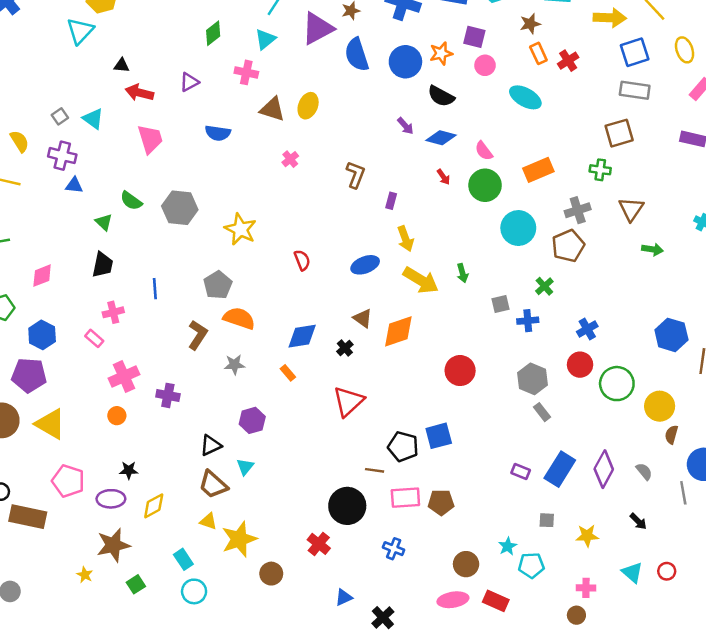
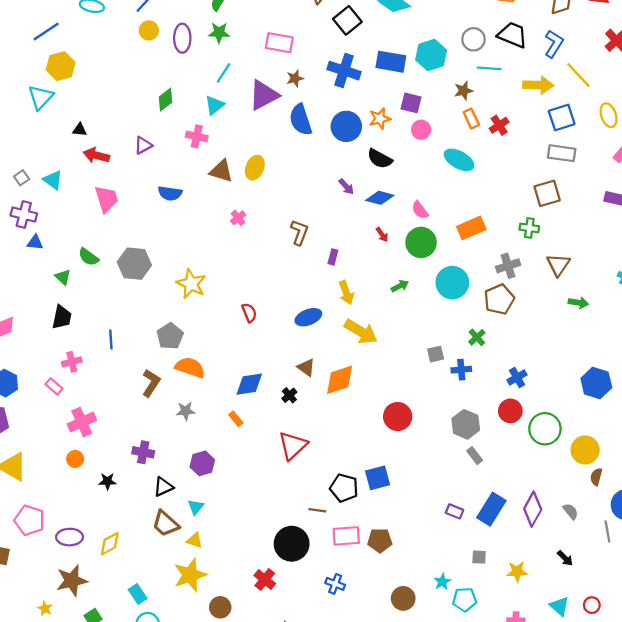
green arrow: (462, 273) -> (400, 286), moved, turned -102
purple cross: (168, 395) -> (143, 452), moved
black star: (129, 470) -> (107, 481), moved
yellow triangle: (208, 521) -> (195, 540), moved

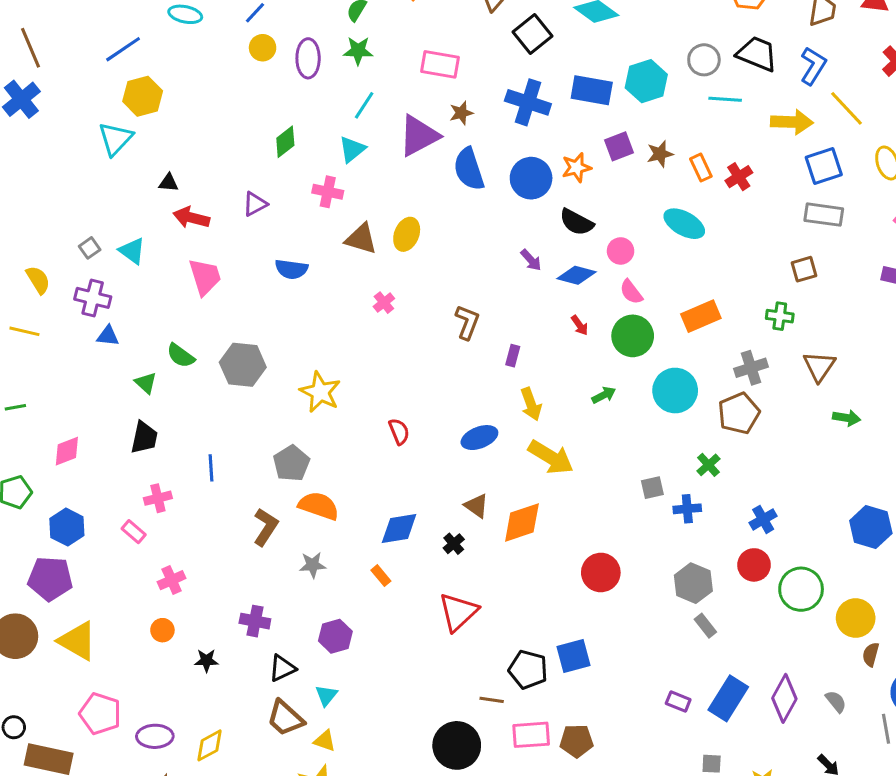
brown star: (463, 91) -> (660, 154), moved
purple square: (411, 103) -> (619, 146), turned -35
pink circle: (421, 130) -> (621, 251), moved
brown square: (547, 193) -> (804, 269), size x0.7
pink cross: (82, 422) -> (172, 580), size x0.7

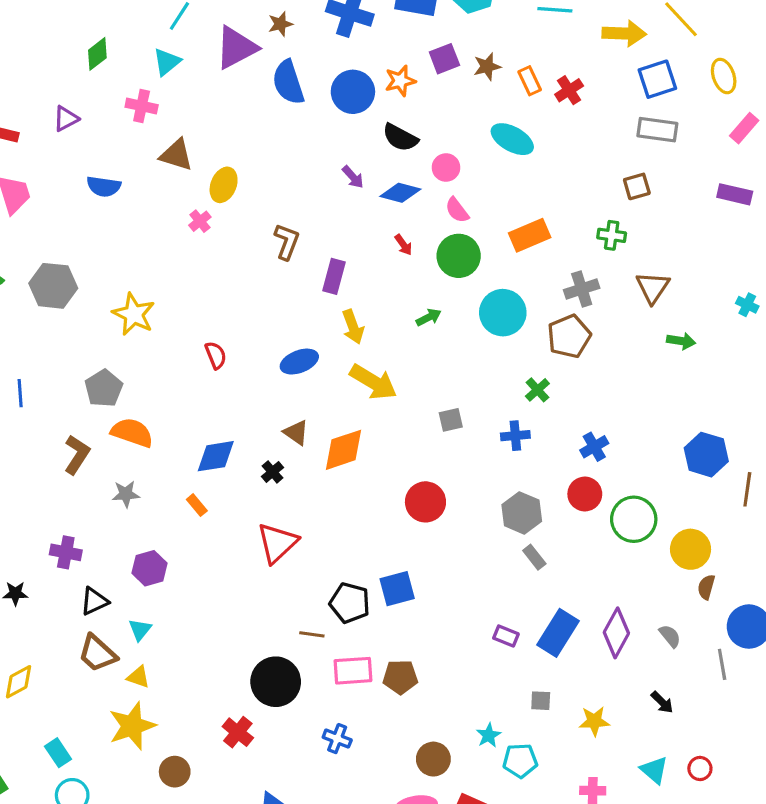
yellow ellipse: (407, 234) -> (224, 185), moved
purple rectangle: (513, 356) -> (334, 276), size x1.5
gray square: (652, 488) -> (451, 420), moved

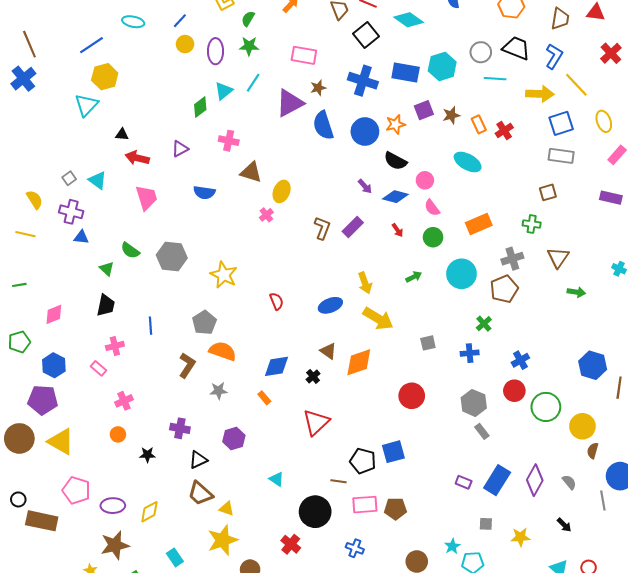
cyan triangle: (167, 62) -> (224, 91), moved
green circle: (459, 256) -> (433, 237), size x0.7
purple rectangle: (334, 276) -> (353, 227), moved, turned 30
cyan triangle: (140, 630) -> (276, 479), moved, turned -35

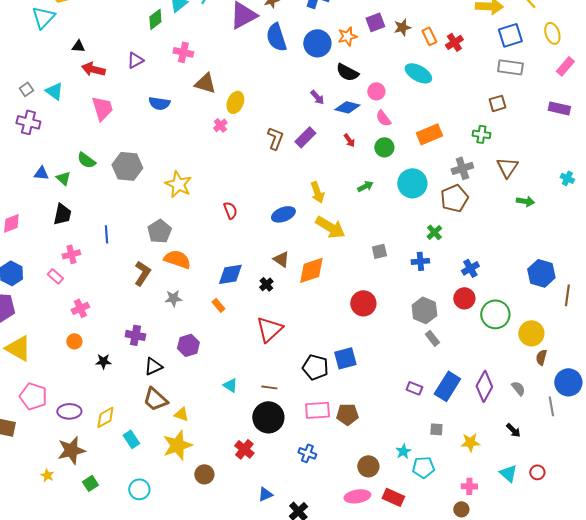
blue triangle: (81, 237) -> (41, 173), moved
brown line: (338, 481) -> (269, 387), moved
cyan rectangle: (175, 557) -> (131, 439), moved

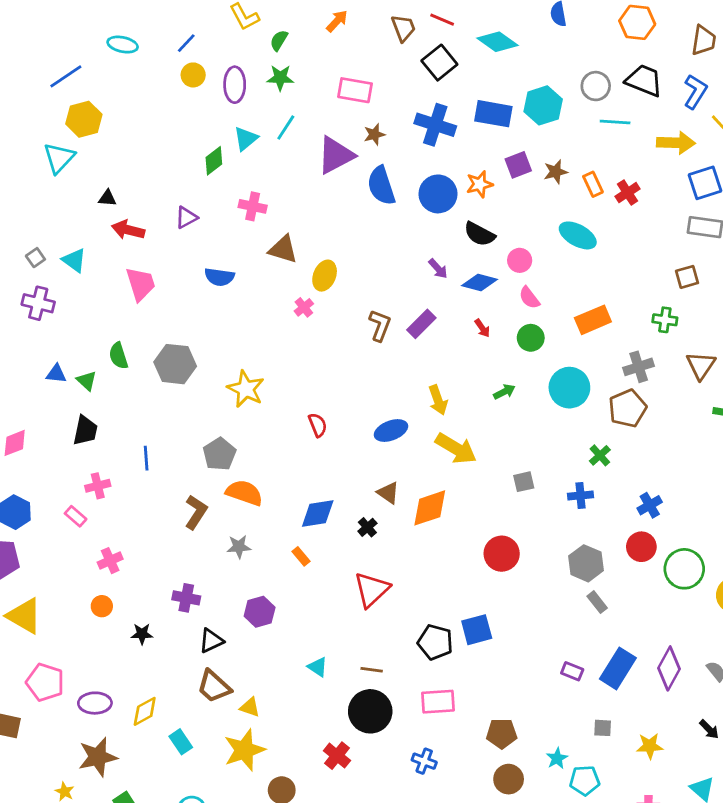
green semicircle: (86, 160) -> (118, 356), turned 36
brown pentagon: (347, 414) -> (502, 733), moved

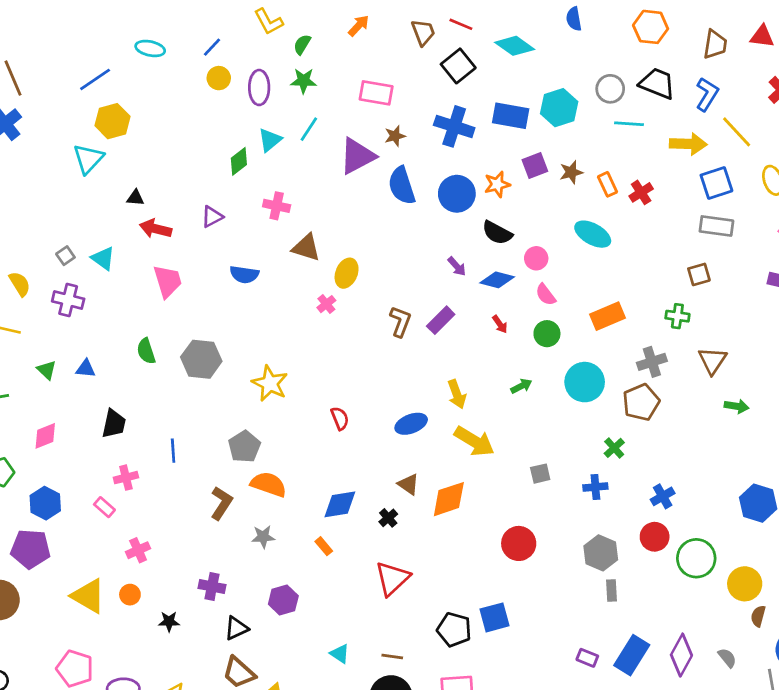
green triangle: (87, 381) -> (47, 370), moved
gray rectangle: (597, 602) -> (612, 591), turned 35
yellow triangle: (24, 616) -> (88, 596), moved

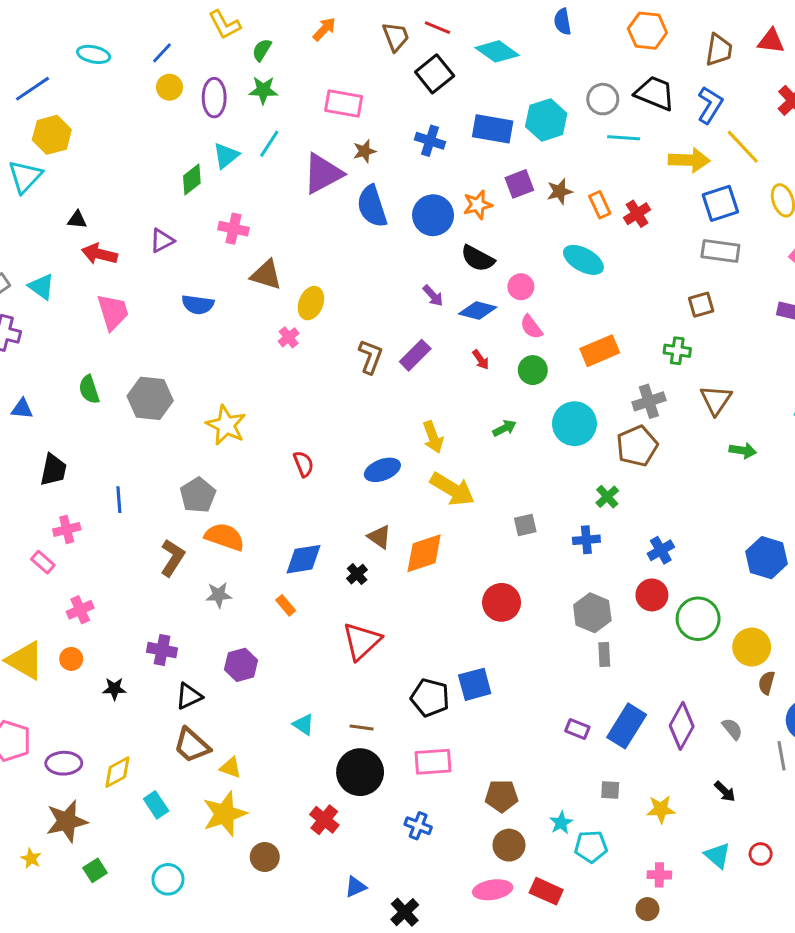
blue cross: (454, 126) -> (430, 141), size x0.7

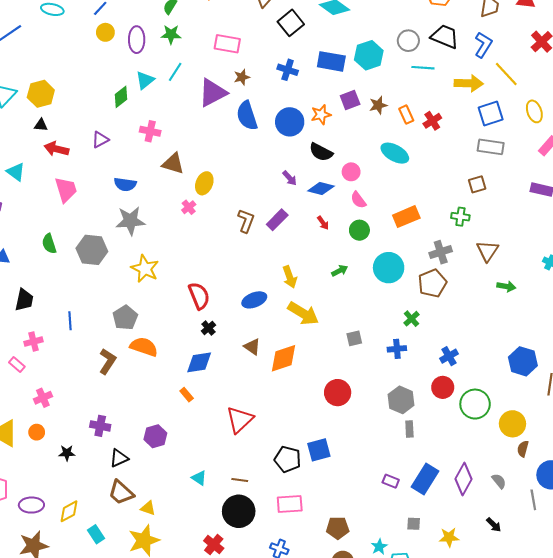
yellow hexagon: (52, 135) -> (41, 94), moved
red semicircle: (303, 464) -> (199, 296), size x1.5
black cross: (357, 574) -> (208, 328), moved
gray star: (219, 595) -> (130, 221), moved, size x1.6

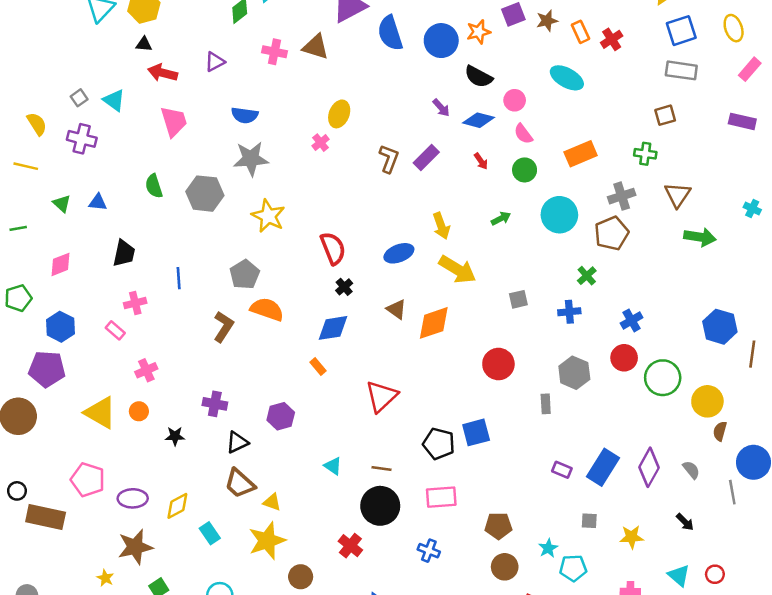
brown triangle: (173, 164) -> (316, 47), moved
green arrow: (506, 286) -> (700, 237), size x1.4
gray rectangle: (409, 429) -> (546, 404), moved

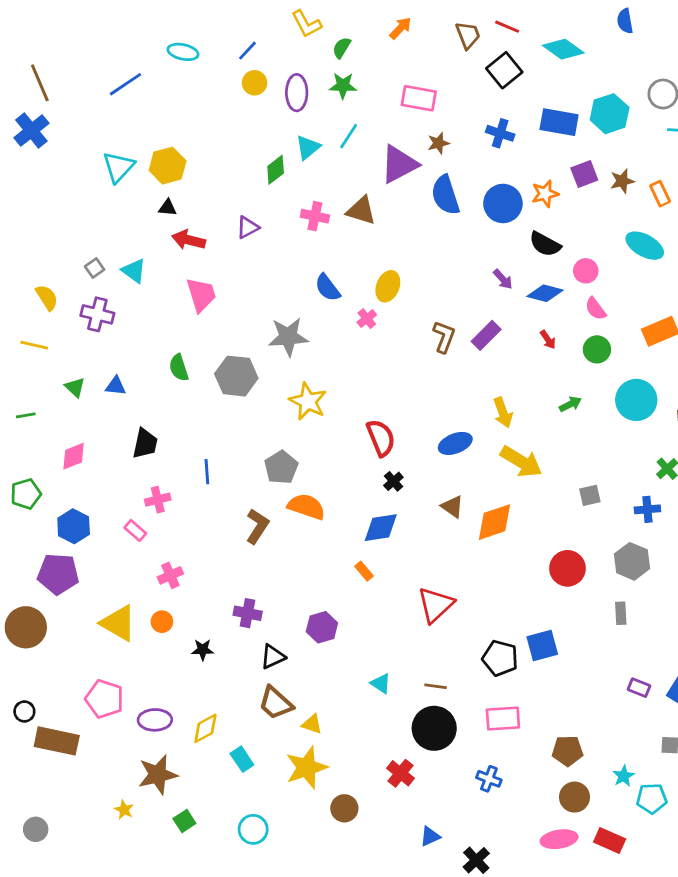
blue semicircle: (245, 115) -> (328, 288), moved, turned 45
gray hexagon: (574, 373) -> (632, 561), moved

